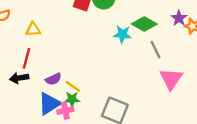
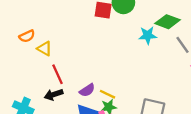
yellow triangle: (33, 29) -> (45, 49), moved, turned 42
red line: (26, 58) -> (58, 74), turned -30

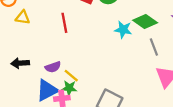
yellow triangle: (45, 49) -> (23, 17), turned -35
red line: (58, 74) -> (64, 23), moved

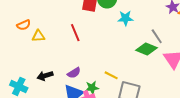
green diamond: (145, 21) -> (147, 49), moved
cyan star: (123, 30) -> (125, 18), moved
yellow line: (71, 76) -> (111, 75), moved

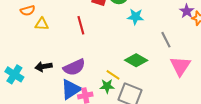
green diamond: (147, 49) -> (136, 60), moved
purple semicircle: (74, 73) -> (74, 67), size x1.5
green star: (92, 88) -> (107, 86), moved

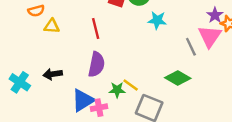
green diamond: (136, 60) -> (178, 78), moved
pink triangle: (180, 66) -> (210, 36), moved
purple semicircle: (74, 67) -> (96, 64), moved, turned -55
green star: (107, 86) -> (117, 90), moved

